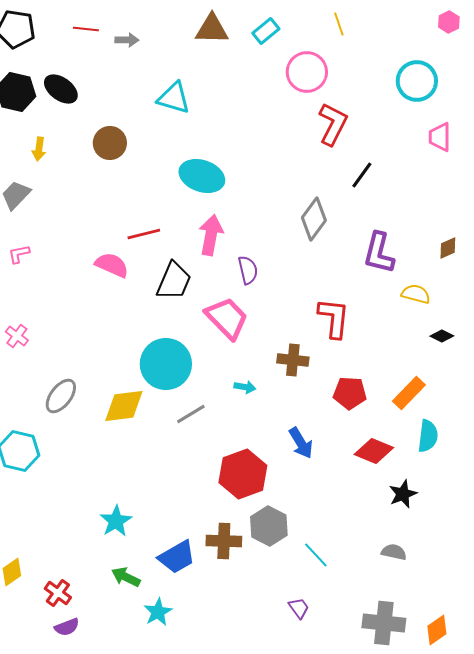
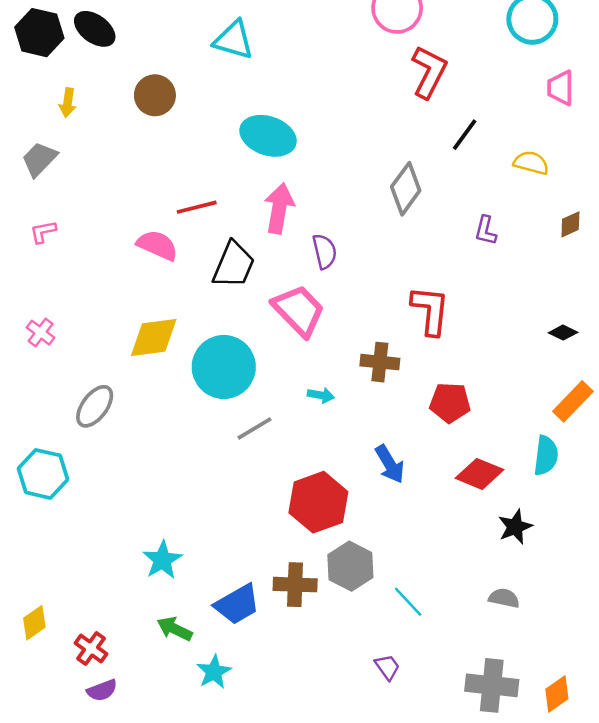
purple L-shape: (379, 253) -> (486, 231), size x0.6
yellow semicircle: (416, 294) -> (531, 163), moved
orange rectangle: (409, 393) -> (573, 401), moved
yellow diamond: (124, 406) -> (154, 337), moved

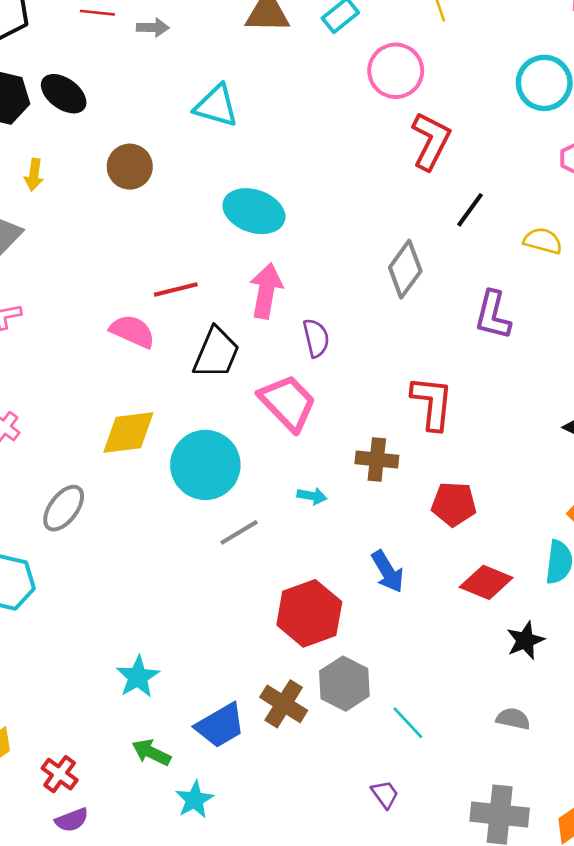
purple L-shape: (486, 231) -> (493, 315), size x1.5
brown cross: (295, 585) -> (284, 704), turned 30

